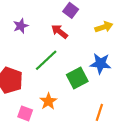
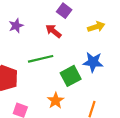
green line: (46, 60) -> (41, 59), turned 30
orange star: (48, 101) -> (56, 101), moved

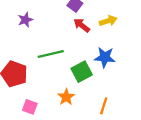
red arrow: (53, 31) -> (82, 25), moved

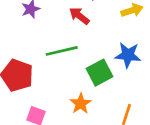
red arrow: (82, 25) -> (79, 16), moved

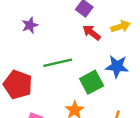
red arrow: (79, 16) -> (92, 33), moved

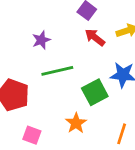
purple star: (30, 25) -> (41, 40), moved

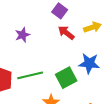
green line: (57, 71) -> (30, 75), moved

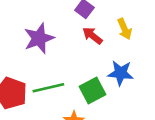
yellow arrow: (92, 27) -> (125, 29), turned 84
purple star: (22, 35) -> (39, 38), size x1.6

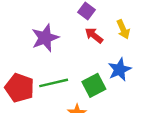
blue star: (121, 73) -> (120, 70), turned -30

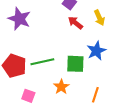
purple star: (45, 38) -> (19, 19), moved, turned -30
green square: (94, 85) -> (75, 64), turned 30

